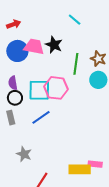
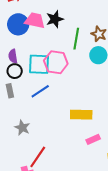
black star: (54, 45) -> (55, 19), turned 30
pink rectangle: (95, 164) -> (93, 139), turned -32
yellow rectangle: (80, 169) -> (81, 115), moved

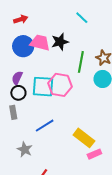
purple semicircle: (13, 56) -> (17, 78), turned 32
blue line: (40, 91) -> (45, 126), moved
yellow rectangle: (81, 115) -> (84, 138), turned 35
pink rectangle: (93, 139) -> (94, 154), moved

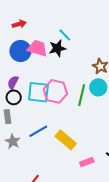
cyan line: (82, 18) -> (65, 35), moved
green line: (81, 62) -> (82, 95), moved
yellow rectangle: (84, 138) -> (66, 140), moved
gray star: (25, 149) -> (13, 141), moved

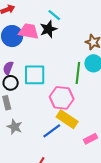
pink hexagon: (55, 91) -> (62, 98), moved
blue line: (38, 131) -> (52, 131), moved

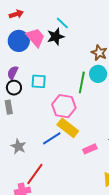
pink trapezoid: (29, 31) -> (36, 37), turned 35
cyan square: (35, 75) -> (39, 81), size x0.7
gray star: (15, 127) -> (18, 146), moved

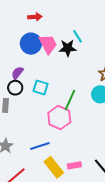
green line: (82, 82) -> (70, 100), moved
yellow rectangle: (68, 128) -> (54, 167), moved

